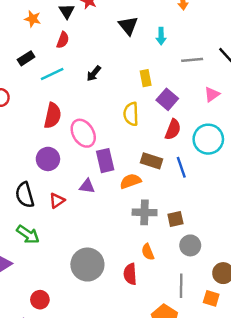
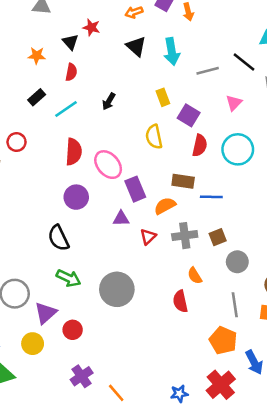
cyan arrow: (161, 36) -> (172, 52), size x1.5
blue line: (181, 167) -> (211, 197), moved, turned -60
red triangle: (57, 201) -> (148, 237), moved
gray circle: (87, 265) -> (117, 289), moved
red circle: (40, 300) -> (73, 330), moved

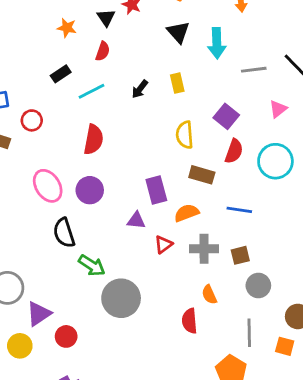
yellow rectangle: (163, 97) -> (177, 83), moved
pink ellipse: (108, 165) -> (48, 186), moved
brown rectangle: (183, 181) -> (202, 175), moved
green arrow: (69, 278) -> (92, 265), moved

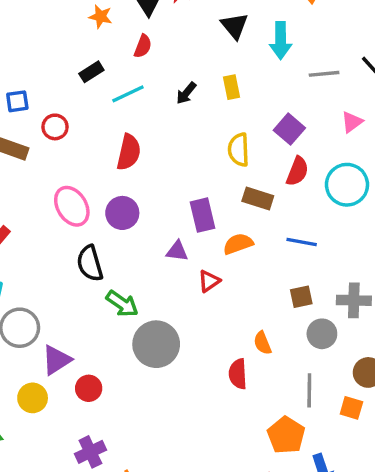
gray cross: (204, 249) -> (354, 300), moved

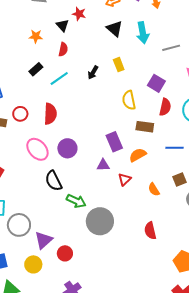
red circle: (55, 127) -> (20, 114), moved
red semicircle: (129, 152) -> (50, 114), moved
orange semicircle: (263, 343) -> (154, 189), moved

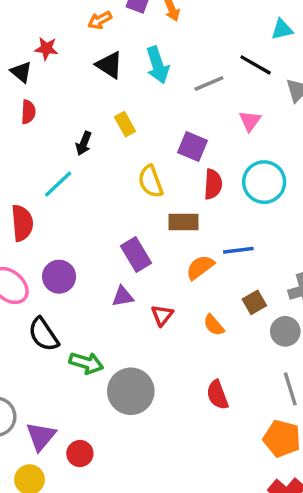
cyan line: (59, 79) -> (58, 184), moved
orange semicircle: (138, 155) -> (200, 267), moved

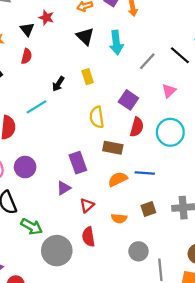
gray line: (209, 83) -> (147, 61), turned -36
purple triangle: (123, 296) -> (64, 188), turned -32
orange semicircle: (214, 325) -> (119, 218), turned -56
gray circle: (285, 331) -> (138, 251), moved
red semicircle: (217, 395) -> (88, 237), moved

